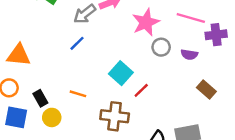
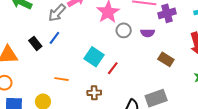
black rectangle: (40, 98) -> (35, 43), moved
brown cross: (115, 116) -> (94, 93), size x0.6

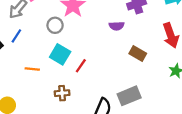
gray circle: (124, 30) -> (55, 25), moved
orange line: (61, 79) -> (32, 69), moved

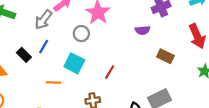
cyan square: (60, 54) -> (74, 63), moved
orange line: (32, 69) -> (53, 82), moved

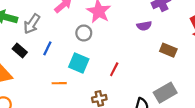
gray arrow: (43, 20) -> (32, 24), moved
black rectangle: (24, 55) -> (20, 50), moved

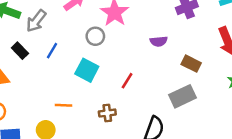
purple semicircle: (144, 26) -> (159, 41), moved
orange line: (59, 83) -> (64, 105), moved
gray rectangle: (165, 93) -> (182, 96), moved

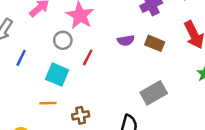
brown rectangle: (191, 64) -> (155, 43), moved
red line: (127, 81) -> (88, 57), moved
orange line: (64, 105) -> (48, 103), moved

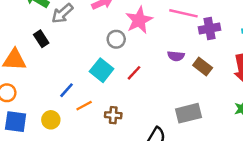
red line: (88, 57) -> (134, 73), moved
blue line: (21, 58) -> (66, 90), moved
orange line: (48, 103) -> (84, 106), moved, turned -42

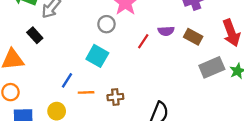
red line: (134, 73) -> (143, 41), moved
orange line: (84, 106) -> (86, 92), turned 35
gray rectangle: (188, 113) -> (212, 67), moved

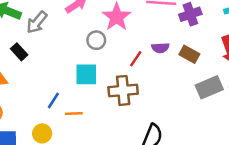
cyan square: (97, 56) -> (86, 74), turned -30
brown cross: (115, 97) -> (123, 90), moved, size x1.6

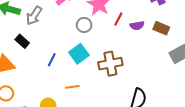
red line: (136, 59) -> (118, 19), moved
cyan square: (86, 74) -> (79, 54), turned -30
blue line: (53, 101) -> (52, 60), moved

